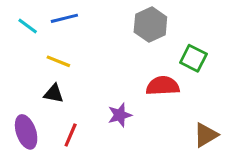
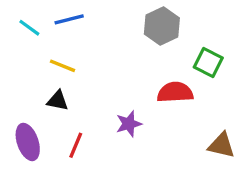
brown triangle: (206, 135) -> (222, 145), turned 44

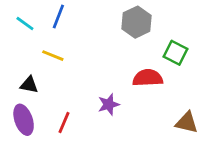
blue line: (69, 19) -> (58, 17), turned -55
black triangle: (58, 101) -> (29, 85), moved

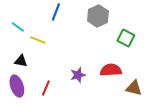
blue line: (58, 17) -> (56, 12), moved
cyan line: (25, 23) -> (18, 27), moved
red semicircle: (148, 78) -> (111, 70), moved

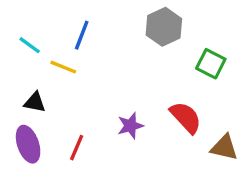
blue line: (56, 12) -> (82, 35), moved
red semicircle: (111, 70) -> (186, 117), turned 50

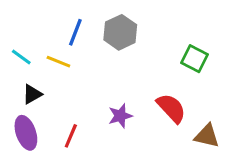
gray hexagon: (164, 27) -> (120, 32), moved
cyan line: (30, 45) -> (21, 57), moved
black triangle: (35, 102) -> (32, 94), turned -40

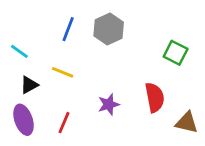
yellow line: (58, 62) -> (63, 72), moved
red semicircle: (171, 108) -> (155, 97), turned 32

